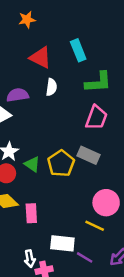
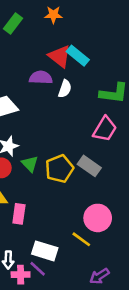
cyan rectangle: (78, 50) -> (78, 56), moved, turned -40
purple semicircle: (18, 95) -> (41, 78), moved
purple line: (85, 257) -> (38, 269), moved

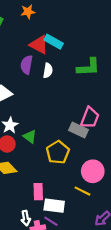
purple semicircle: (41, 78) -> (27, 65), turned -72
pink trapezoid: (105, 129) -> (90, 118), moved
yellow pentagon: (59, 169) -> (58, 152), moved
pink rectangle: (19, 214) -> (38, 192), moved

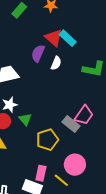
pink rectangle: (38, 192) -> (41, 173), moved

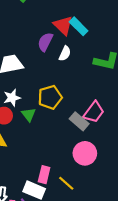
yellow pentagon: (47, 140) -> (50, 97), moved
pink circle: (75, 165) -> (85, 153), moved

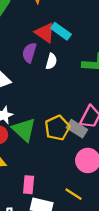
yellow pentagon: (50, 97) -> (57, 128), moved
green triangle: (29, 115) -> (24, 130), size x1.6
pink rectangle: (44, 175) -> (29, 185), moved

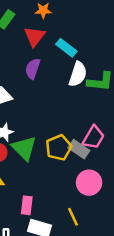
red triangle: (45, 33) -> (34, 36), moved, turned 30
white semicircle: (51, 61) -> (78, 74), moved, size x1.5
yellow line: (74, 194) -> (73, 217), turned 30

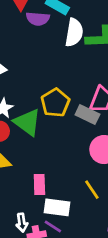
purple semicircle: (33, 69) -> (38, 19), moved, turned -96
yellow pentagon: (59, 148) -> (55, 103), moved

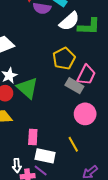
white semicircle: (74, 33) -> (69, 21), turned 35
yellow pentagon: (55, 103) -> (64, 58), moved

